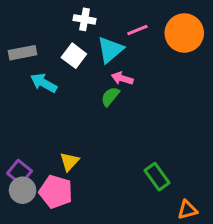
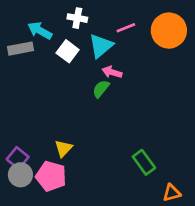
cyan arrow: (44, 83) -> (40, 31), moved

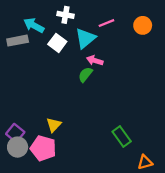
orange circle: (169, 31) -> (143, 25), size x0.6

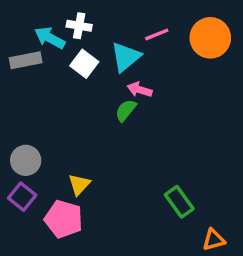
white cross: (65, 15) -> (79, 26), moved
orange circle: (143, 25) -> (210, 38), size x1.5
gray circle: (18, 147) -> (26, 160), moved

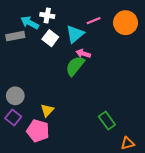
green semicircle: (126, 110) -> (75, 66), size x1.5

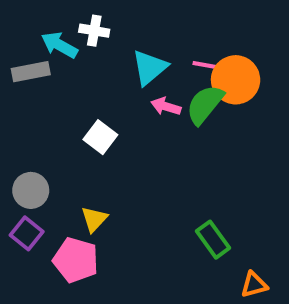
pink line: (94, 21) -> (207, 65), moved, turned 32
orange circle: (126, 23) -> (236, 80), moved
white square: (50, 38) -> (100, 137), moved
green semicircle: (75, 66) -> (205, 104), moved

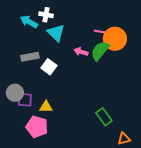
cyan triangle: (150, 68) -> (56, 33), moved, turned -36
gray rectangle: (31, 72) -> (30, 57), moved
yellow triangle: (94, 219) -> (46, 107), turned 48
purple square: (27, 233) -> (25, 100), moved, turned -35

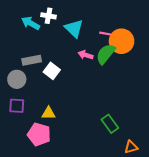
cyan triangle: (56, 33) -> (74, 29), moved
gray circle: (15, 93) -> (17, 79), moved
purple square: (25, 100) -> (17, 106), moved

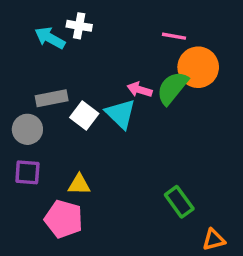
cyan triangle: (74, 29) -> (121, 114), moved
pink line: (107, 34) -> (174, 36), moved

